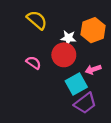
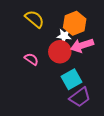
orange hexagon: (93, 30) -> (75, 23), moved
pink arrow: (93, 69) -> (82, 45), moved, size x1.5

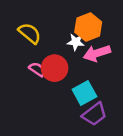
yellow semicircle: (34, 19) -> (30, 33), moved
red circle: (60, 52) -> (55, 68), moved

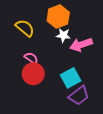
orange hexagon: (88, 27) -> (58, 17), moved
red circle: (55, 68) -> (33, 74), moved

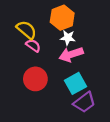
pink arrow: (81, 45) -> (71, 54), moved
pink semicircle: (31, 58) -> (33, 45), moved

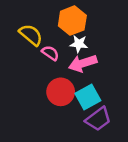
pink semicircle: (33, 45) -> (50, 53), moved
red circle: (35, 79) -> (61, 92), moved

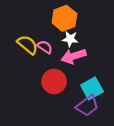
yellow semicircle: (31, 35) -> (28, 45), moved
cyan square: (88, 97) -> (92, 88), moved

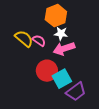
cyan square: (92, 88) -> (62, 79), moved

